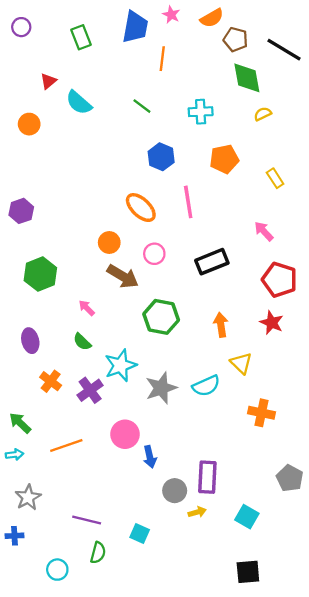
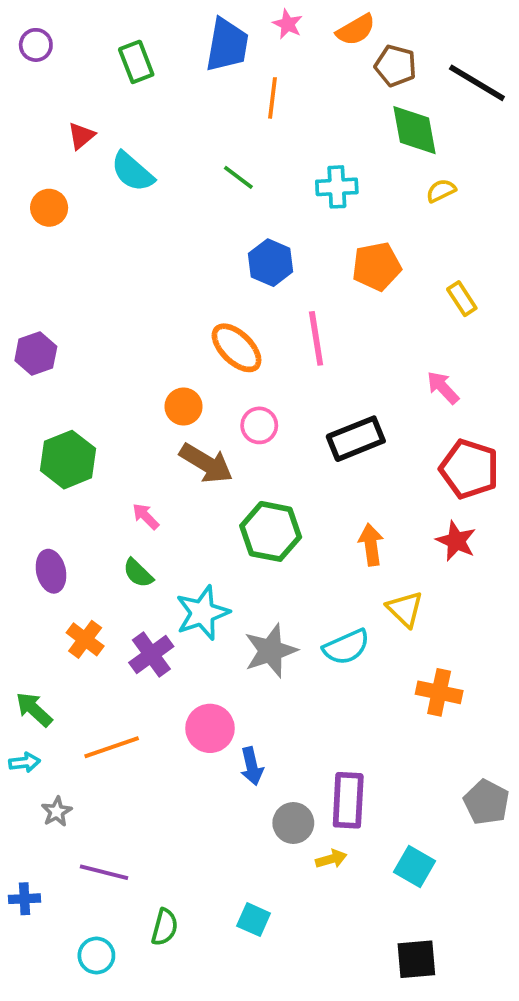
gray star: (28, 497) -> (57, 812), moved, size x0.7
purple line: (87, 520) -> (104, 872), moved
cyan square: (140, 533) -> (254, 920), moved

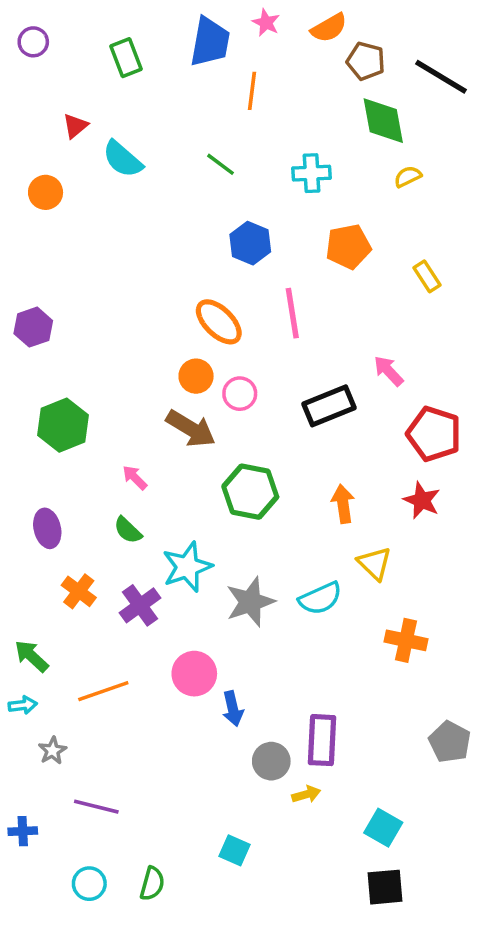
pink arrow: (443, 388) -> (389, 371), moved
orange circle: (184, 407) -> (196, 376), moved
cyan square: (414, 867) -> (383, 828), moved
green semicircle: (165, 927) -> (152, 884), moved

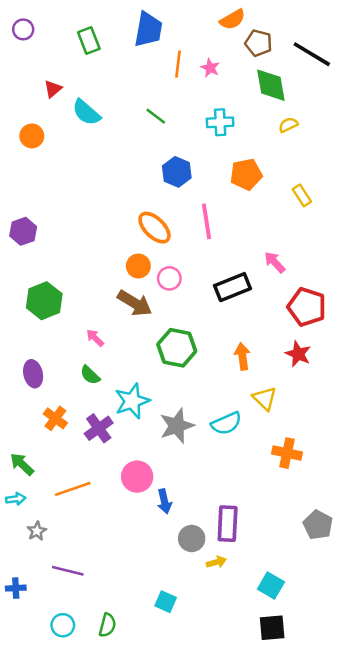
pink star: (266, 23) -> (210, 68), moved

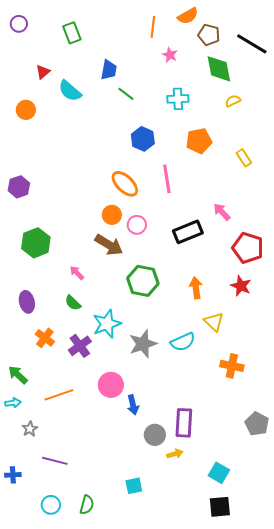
blue trapezoid: (148, 29) -> (109, 70), moved, size x0.7
orange line: (178, 64) -> (153, 27), moved
cyan square: (166, 602) -> (134, 486), turned -36

